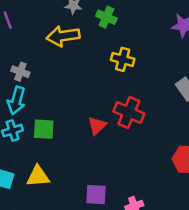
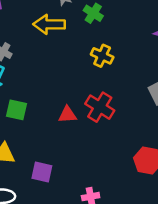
red triangle: (97, 126) -> (67, 115), turned 30
purple square: (96, 195) -> (42, 172), moved

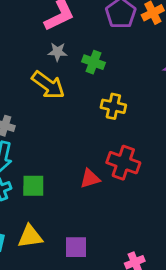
yellow arrow: (49, 24) -> (48, 85), turned -132

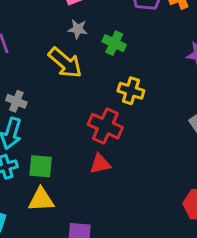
red cross: (123, 163) -> (105, 126), moved
yellow triangle: (30, 236) -> (41, 200), moved

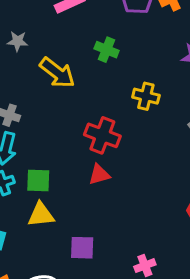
gray star: (78, 29) -> (18, 41), moved
yellow cross: (131, 91) -> (146, 96), moved

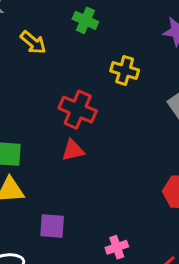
yellow arrow: (57, 73) -> (33, 42), size x0.7

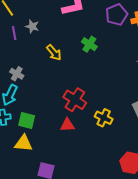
yellow cross: (125, 70) -> (104, 118), moved

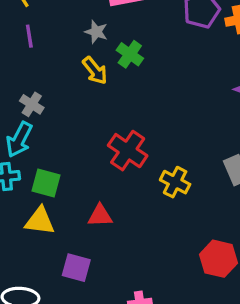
gray star: (32, 26) -> (96, 32), moved
green cross: (89, 44) -> (130, 54), moved
red triangle: (67, 125) -> (100, 216), moved

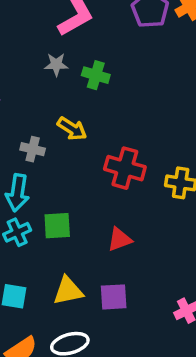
yellow arrow: (95, 71) -> (72, 129), moved
gray cross: (32, 104) -> (33, 149), moved
yellow triangle: (40, 221) -> (68, 291), moved

